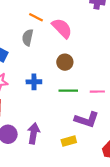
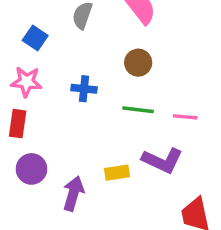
purple arrow: (34, 133) -> (73, 193), moved
yellow rectangle: (69, 141) -> (117, 173), moved

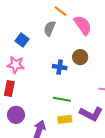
blue cross: (84, 89) -> (60, 67), moved
green line: (138, 110) -> (62, 99), moved

